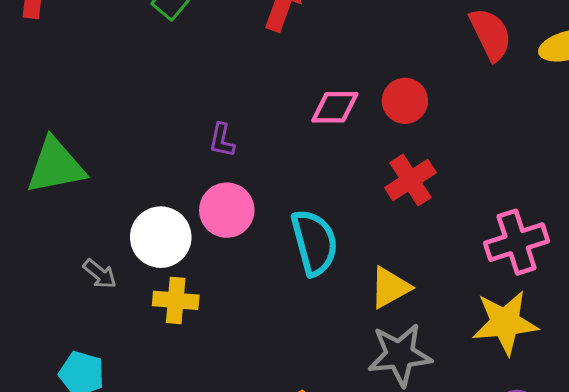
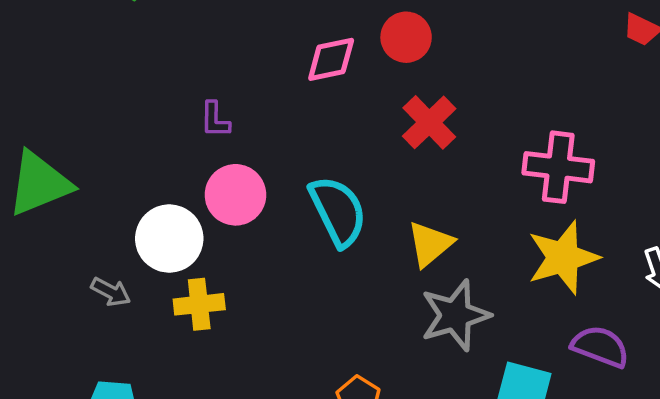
pink cross: (517, 242) -> (558, 167), turned 36

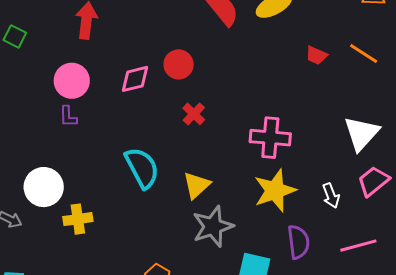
red cross: (429, 122) -> (194, 114), size x0.7
pink circle: (235, 195) -> (72, 81), moved
yellow cross: (199, 304) -> (78, 219), moved
purple semicircle: (600, 347) -> (298, 242), turned 64

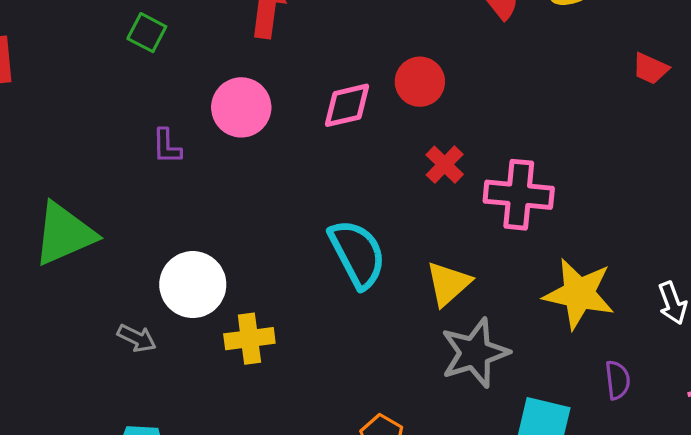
purple L-shape: (68, 116) -> (167, 146), moved
pink cross: (270, 138) -> (519, 195), moved
yellow star: (275, 190) -> (579, 294), turned 30
purple semicircle: (298, 242) -> (618, 380), size x0.7

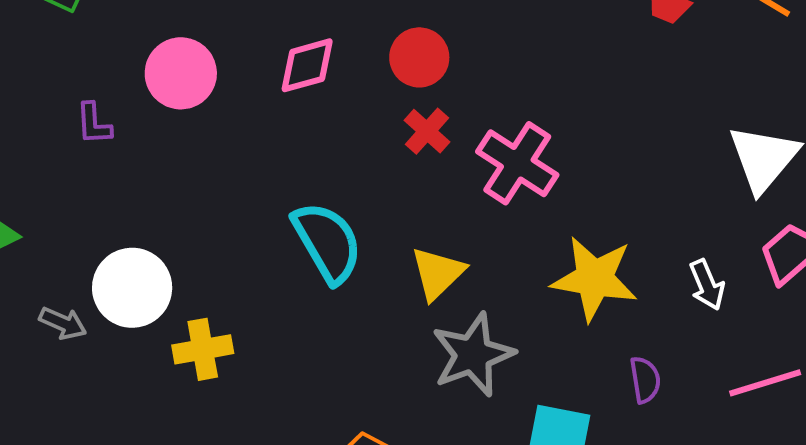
red circle: (420, 82) -> (419, 57), moved
pink cross: (519, 195) -> (517, 163), turned 30
gray arrow: (137, 338) -> (63, 323), moved

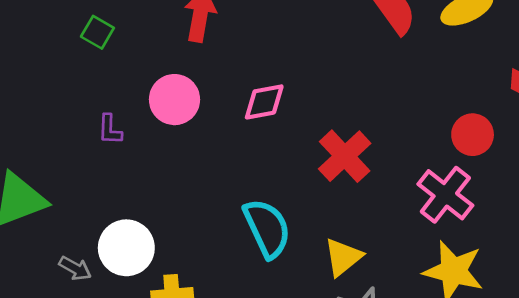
red circle: (419, 57) -> (473, 135), moved
red cross: (427, 131) -> (345, 156), size x1.6
pink cross: (517, 163) -> (445, 195), moved

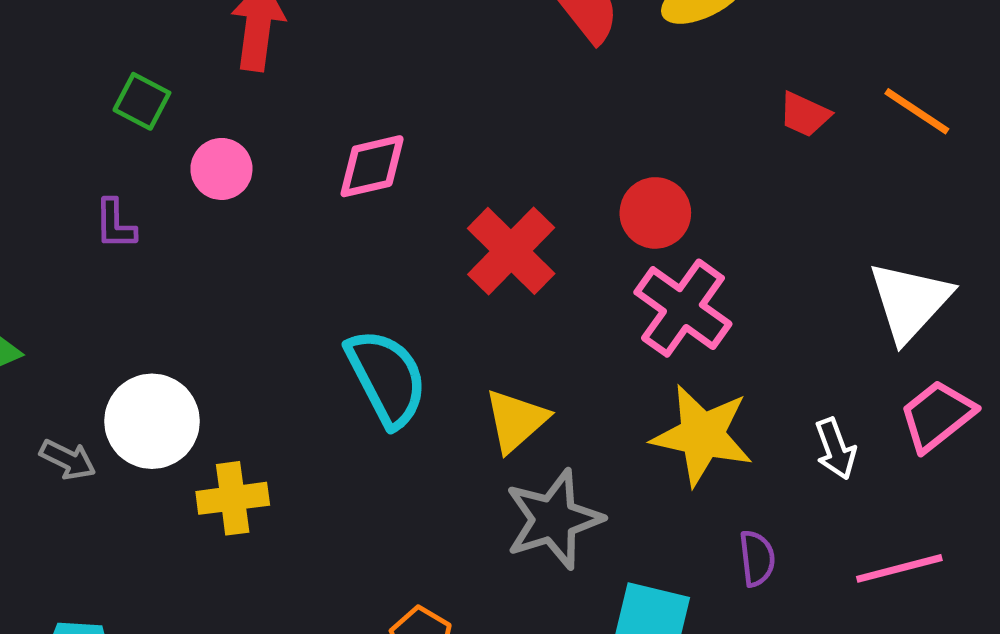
green square: (97, 32) -> (142, 101), moved
pink circle: (175, 100) -> (221, 169), size x0.7
red circle: (473, 135) -> (655, 213), moved

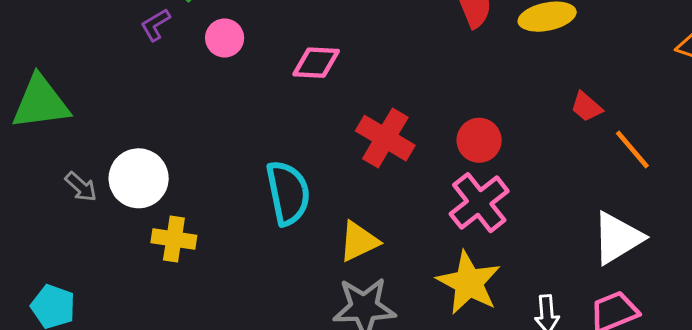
orange line: (917, 111) -> (632, 149), moved
purple L-shape: (115, 224) -> (155, 25), moved, turned 44
red cross: (511, 251) -> (385, 138), turned -30

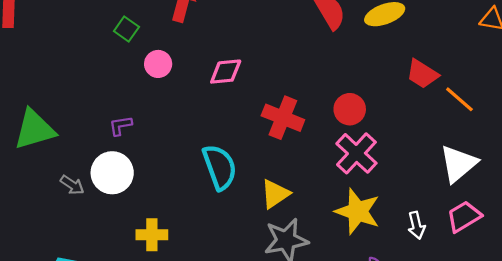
purple L-shape: (155, 25) -> (120, 126), moved, turned 30
red trapezoid: (586, 107) -> (422, 74), size x1.4
yellow cross: (174, 239) -> (152, 235), moved

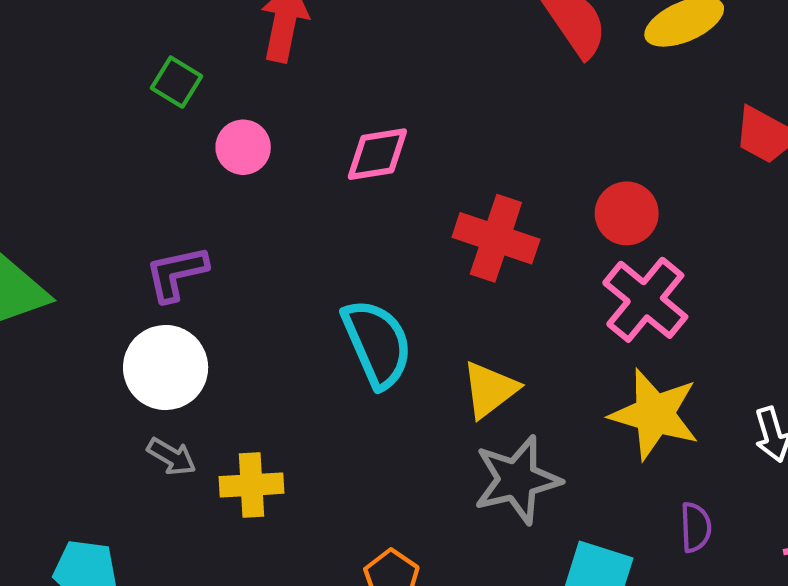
purple L-shape: (120, 126) -> (176, 273), size x1.4
gray arrow: (72, 185) -> (172, 457), moved

